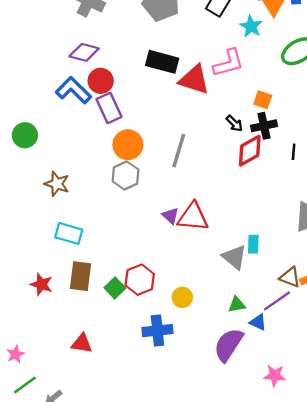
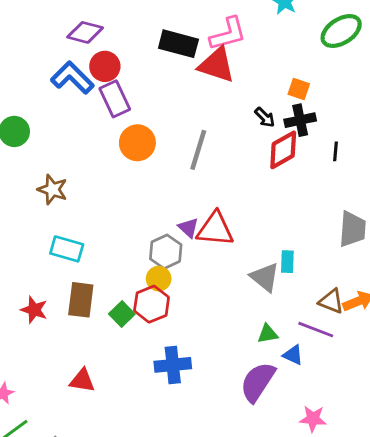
pink L-shape: (228, 63) -> (228, 34), moved
gray hexagon: (126, 175) -> (166, 252), moved
yellow circle: (182, 297) -> (159, 279), moved
purple line: (277, 301) -> (316, 330), turned 56

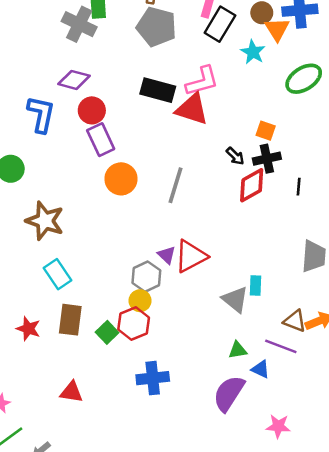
blue L-shape: (72, 78) -> (41, 114), moved, turned 57
brown star: (52, 189) -> (45, 221), size x1.4
red triangle: (215, 229) -> (191, 256), turned -33
cyan rectangle: (67, 249) -> (58, 274), turned 40

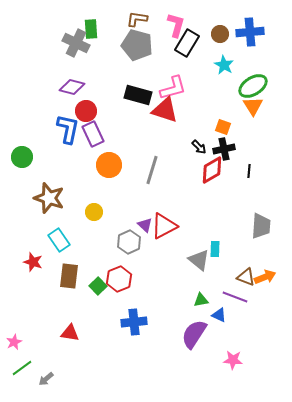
orange triangle: (277, 29) -> (253, 106), moved
cyan star: (253, 52) -> (224, 65), moved
blue L-shape: (41, 114) -> (68, 129), moved
yellow circle: (140, 301) -> (94, 212), moved
red star: (28, 329) -> (33, 262), moved

